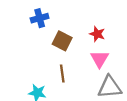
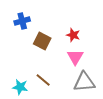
brown line: (62, 74) -> (43, 80), moved, turned -42

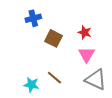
gray triangle: (84, 82) -> (96, 80), turned 30

